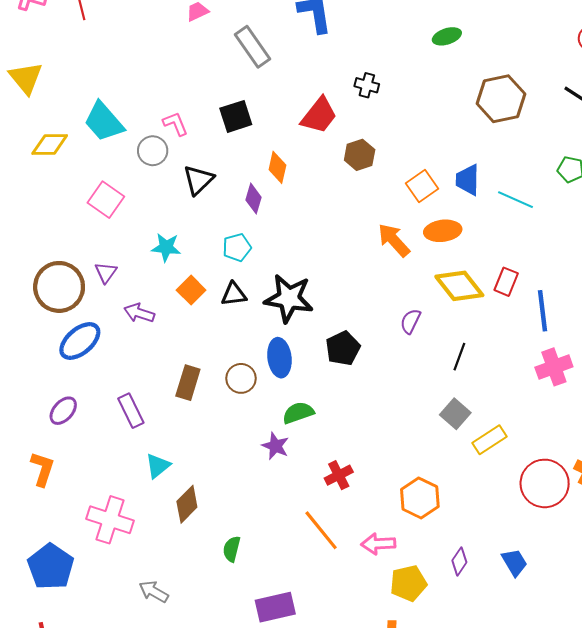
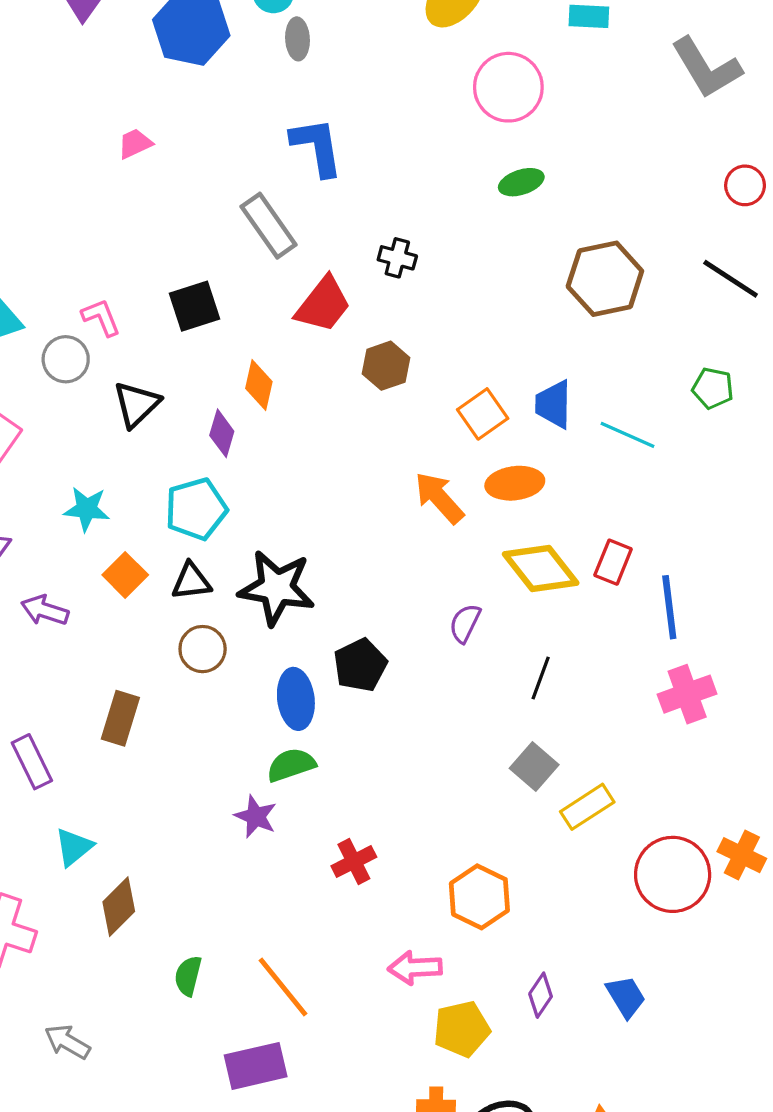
gray rectangle: (252, 47) -> (269, 226), moved
cyan pentagon: (237, 247) -> (196, 509), size x1.4
blue ellipse: (279, 358) -> (296, 699), moved
brown circle: (241, 378) -> (203, 649), moved
orange line: (321, 530) -> (283, 987), moved

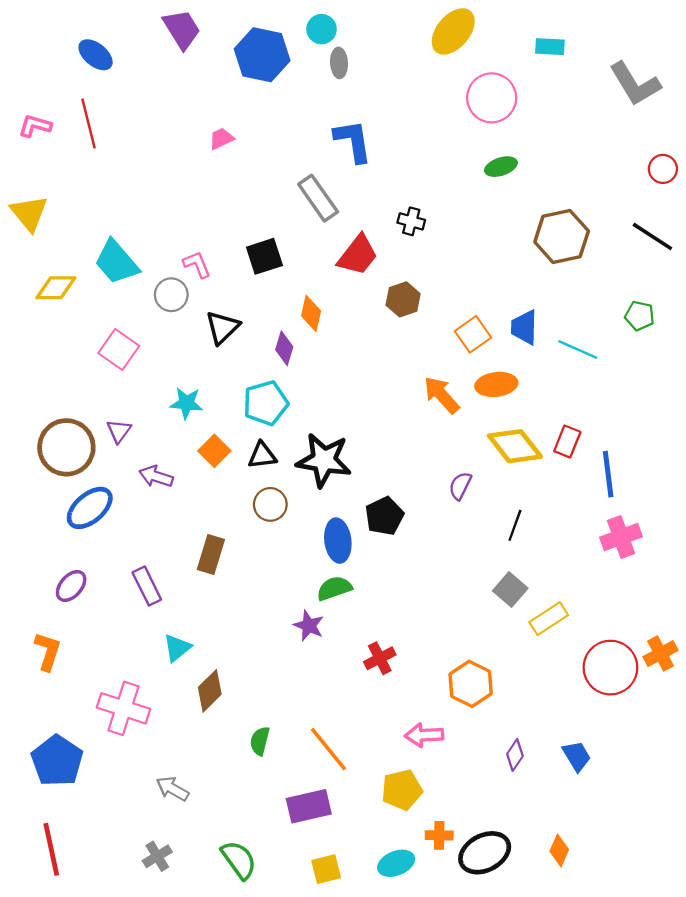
orange cross: (742, 855) -> (661, 654), turned 36
yellow pentagon: (462, 1029) -> (402, 790), moved

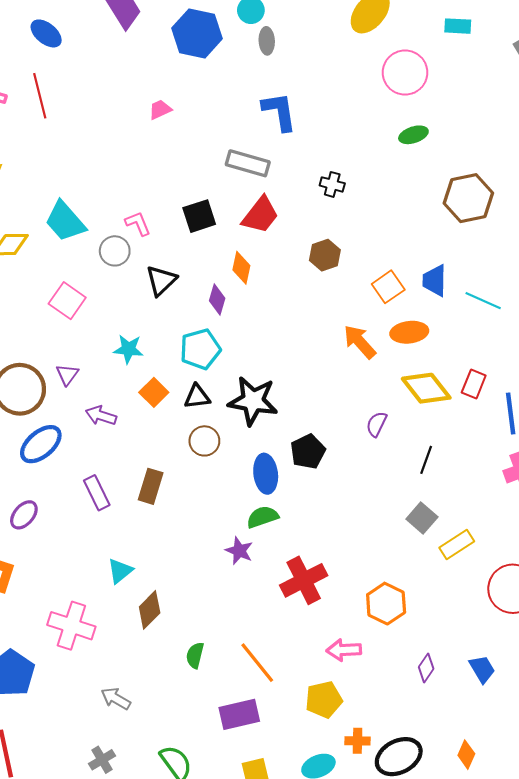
gray rectangle: (318, 198) -> (248, 163), turned -39
red trapezoid: (358, 255) -> (260, 215), moved
purple rectangle: (147, 586) -> (97, 493), moved
red cross: (380, 658) -> (304, 580), size x1.6

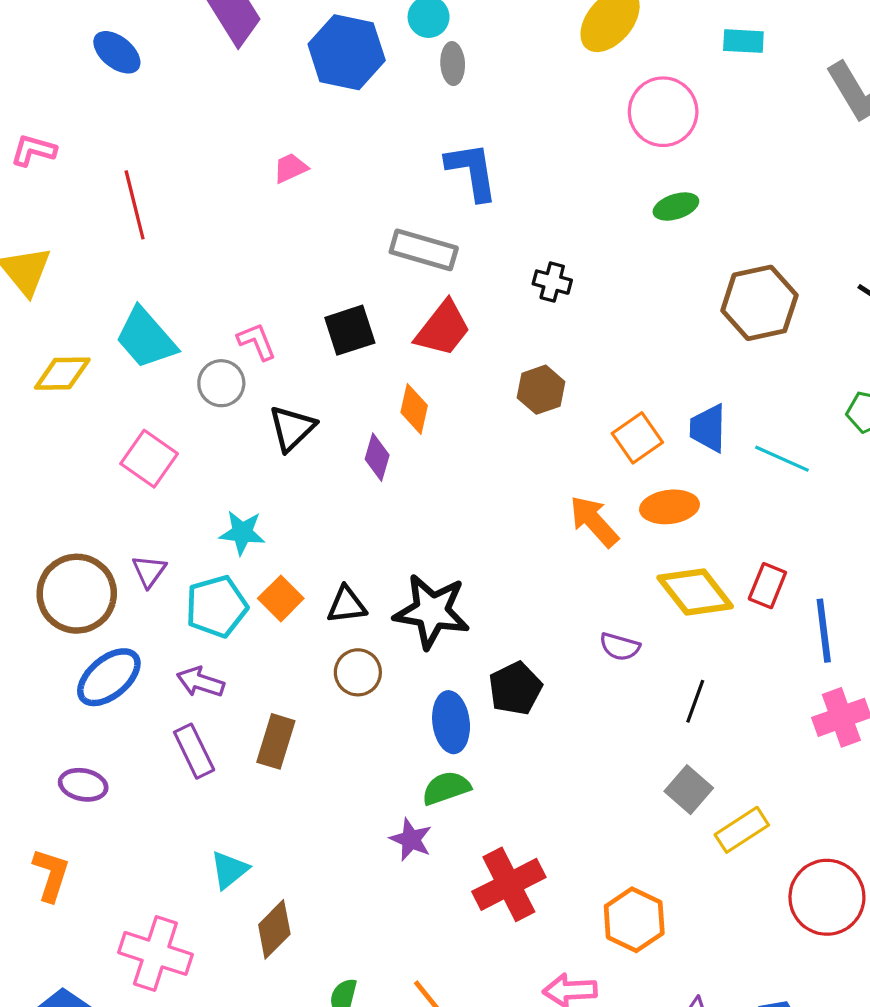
red line: (40, 96) -> (135, 205), moved
cyan pentagon: (200, 349) -> (216, 607), moved
purple arrow: (101, 416) -> (200, 682), moved
purple semicircle: (377, 424) -> (620, 647), turned -100
purple ellipse: (24, 515) -> (83, 785), turned 60

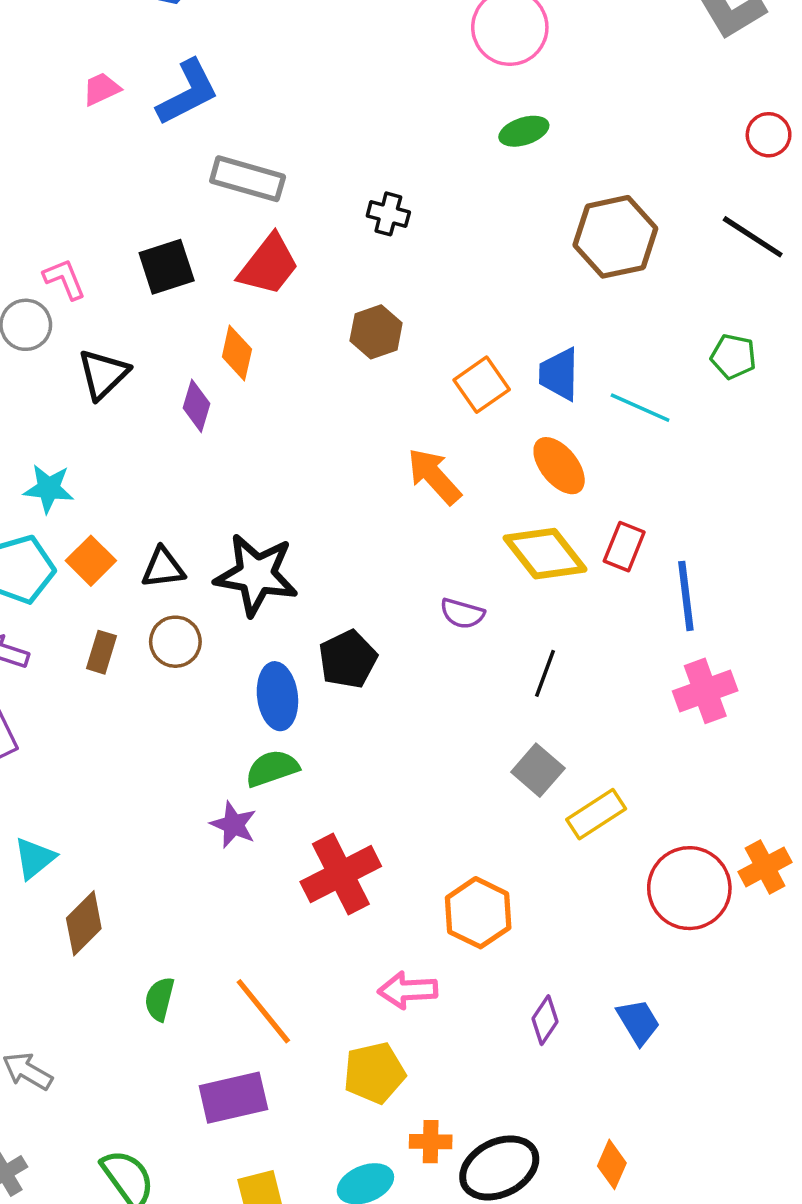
blue L-shape: (472, 171) -> (188, 92), moved, turned 72
orange ellipse: (670, 507) -> (559, 466), moved, turned 58
brown rectangle: (276, 741) -> (101, 652), moved, size x0.7

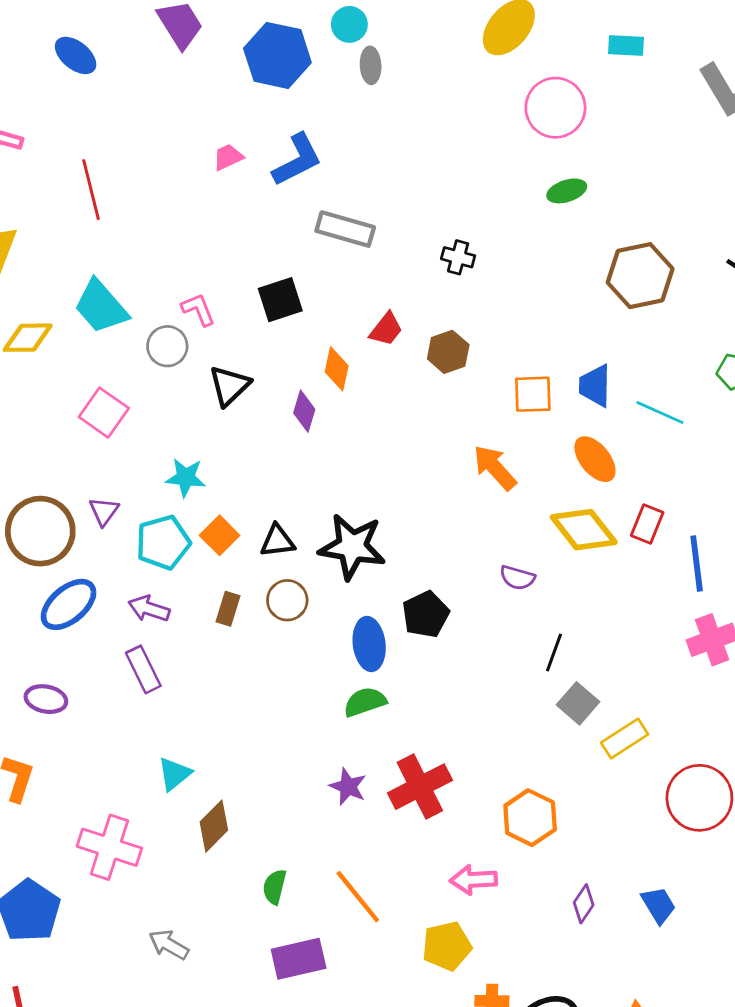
red trapezoid: (269, 265) -> (386, 329), moved, size x0.7
orange square: (482, 385) -> (533, 394), turned 33
black line: (545, 673) -> (554, 652), moved
purple star: (233, 825) -> (348, 787), moved
purple rectangle: (233, 1098) -> (299, 959), moved

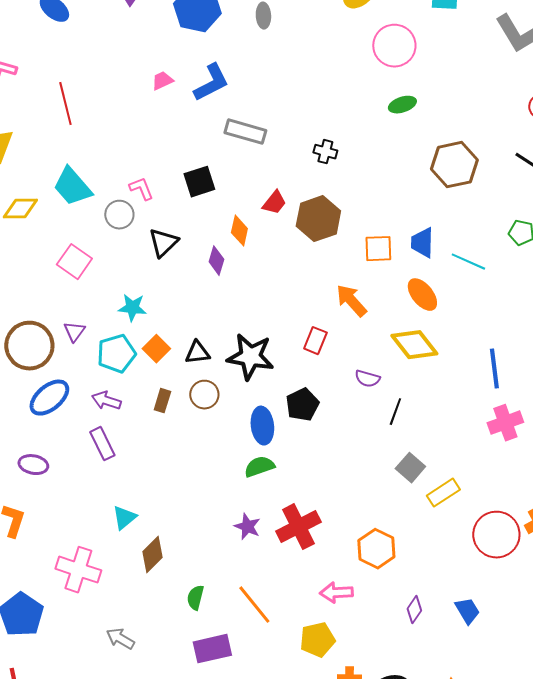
brown hexagon: (448, 352) -> (318, 219), size x1.5
red rectangle: (647, 524) -> (315, 341), moved
black line: (554, 652) -> (395, 412), moved

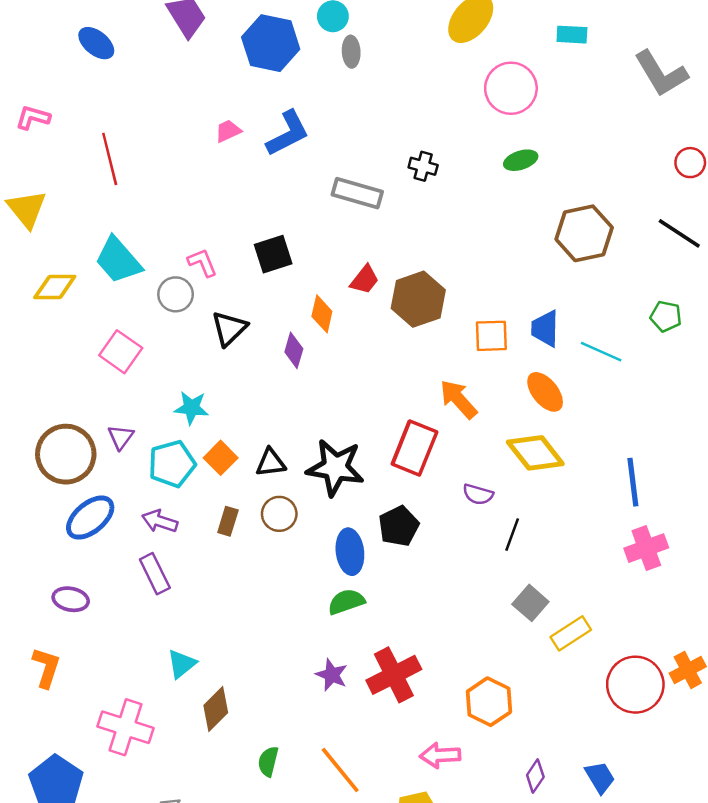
gray rectangle: (245, 132) -> (357, 193), moved
black cross: (325, 152) -> (423, 166), moved
red rectangle: (315, 341) -> (415, 448), size x1.6

